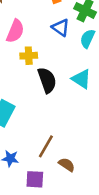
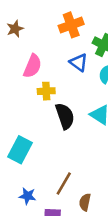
brown semicircle: (67, 165) -> (85, 202), turned -112

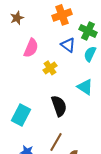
yellow cross: (46, 91) -> (50, 68), moved, turned -32
black semicircle: (65, 116) -> (59, 106), moved

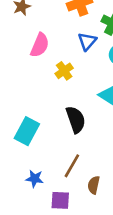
blue triangle: (68, 45) -> (87, 41), turned 35

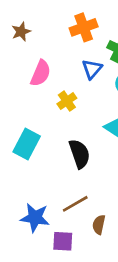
cyan rectangle: (27, 131) -> (27, 144), moved
brown line: (72, 166) -> (75, 204), turned 30
blue star: (35, 179) -> (35, 218), size x1.5

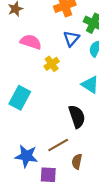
pink semicircle: (41, 73) -> (31, 42), turned -95
black semicircle: (79, 154) -> (77, 116), moved

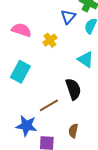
pink semicircle: (31, 42) -> (21, 30), moved
brown line: (58, 145) -> (49, 105), moved

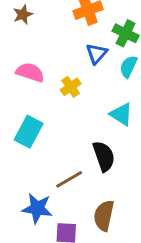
brown semicircle: (73, 131) -> (104, 216), size x1.5

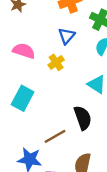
blue triangle: (97, 54) -> (67, 36), moved

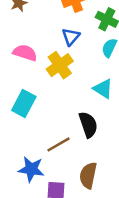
yellow cross: (56, 62) -> (60, 65), size x1.5

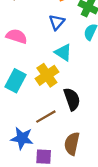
yellow cross: (60, 65) -> (47, 75), moved
cyan triangle: (103, 89) -> (63, 53), moved

